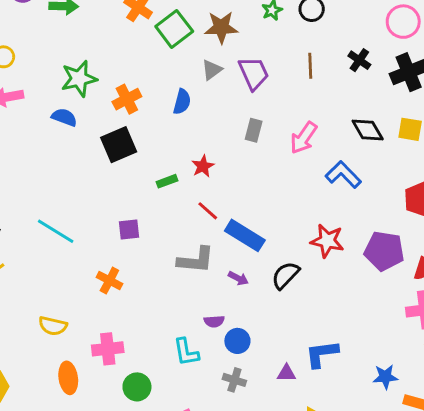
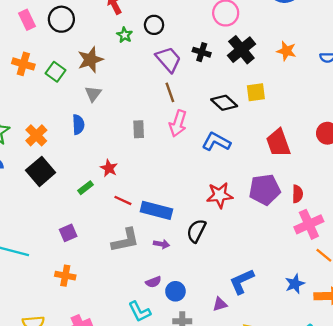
green square: (174, 29) -> (55, 72), size x0.7
brown line: (310, 66) -> (170, 92), moved
purple trapezoid: (254, 73) -> (168, 59), moved

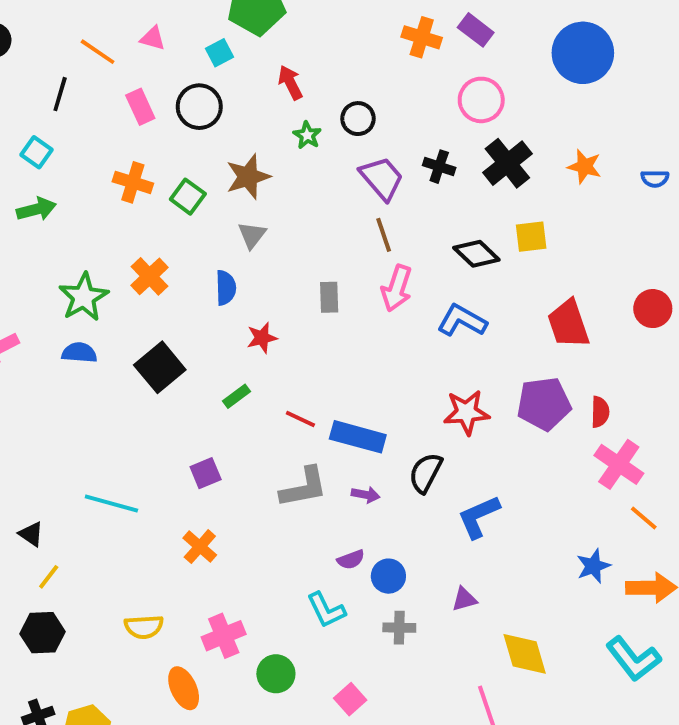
orange cross: (36, 135) -> (150, 276), moved
red star: (109, 168) -> (262, 338), moved, turned 30
pink cross: (309, 224) -> (619, 464), turned -32
orange cross: (65, 276) -> (200, 547), turned 30
blue L-shape: (242, 281) -> (479, 517), moved

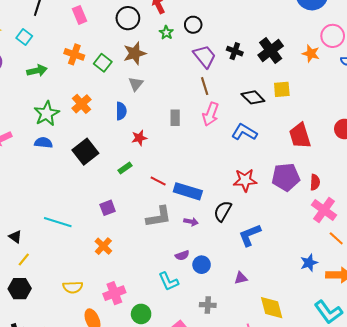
pink circle: (481, 100) -> (333, 36), moved
black circle: (199, 107) -> (128, 18), moved
green arrow: (36, 209) -> (37, 71), moved
gray cross: (399, 628) -> (208, 305), moved

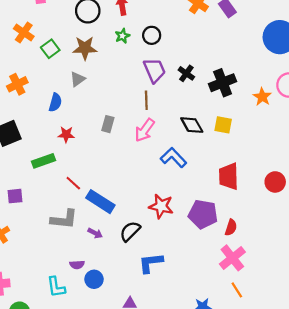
green rectangle: (125, 168) -> (43, 161), size x1.5

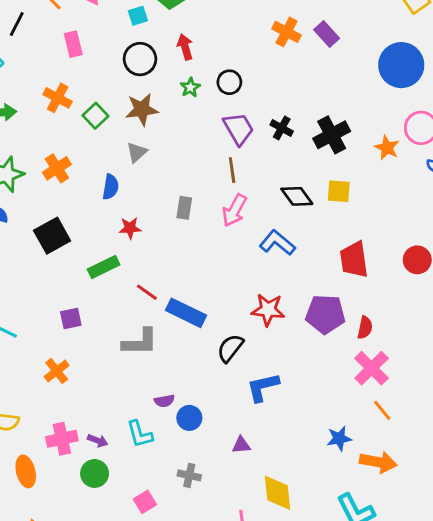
purple arrow: (95, 233) -> (98, 441), moved

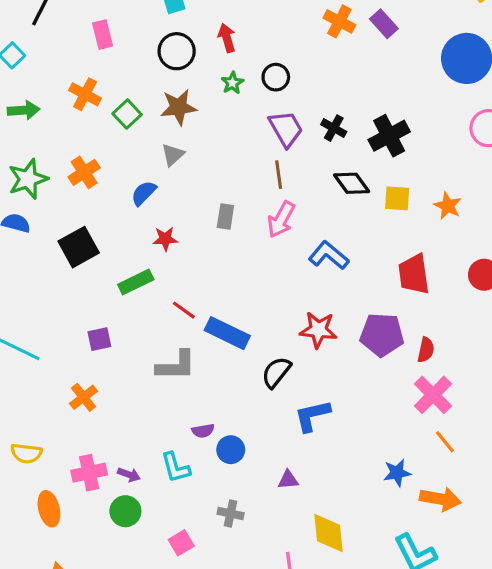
orange star: (387, 148) -> (448, 206), moved
blue semicircle: (111, 187) -> (144, 193), turned -145
black diamond: (297, 196) -> (352, 183), moved

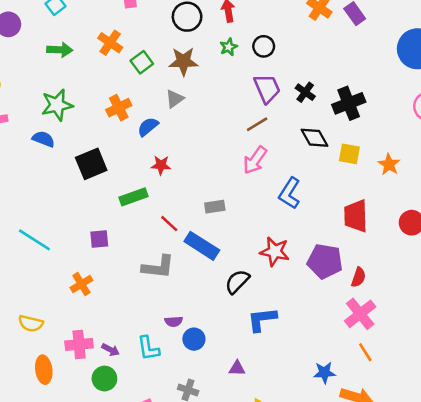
orange cross: (84, 172) -> (119, 108), moved
brown line: (279, 175) -> (257, 124), turned 60
gray rectangle: (225, 216) -> (215, 207), moved, turned 66
blue L-shape: (329, 255) -> (290, 193), turned -104

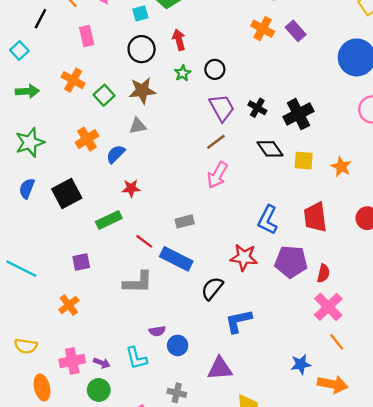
gray triangle: (175, 99) -> (138, 126), turned 30
blue semicircle: (44, 139) -> (27, 188), moved, turned -84
blue L-shape: (290, 193) -> (268, 220), moved
purple triangle: (237, 368) -> (220, 368), size x1.6

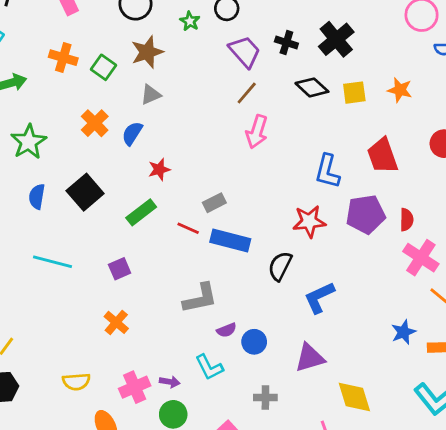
gray rectangle: (185, 221) -> (214, 203), moved
cyan line: (21, 269) -> (52, 262), moved
gray L-shape: (138, 282) -> (200, 298), moved

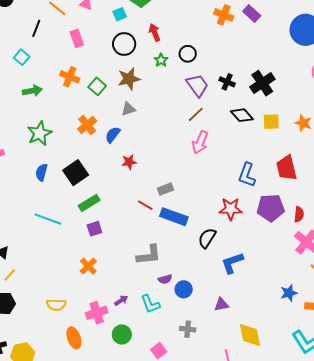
green rectangle: (141, 212) -> (89, 203), moved
purple triangle: (310, 358) -> (221, 304), size x0.7
purple arrow: (170, 382) -> (121, 300), moved, turned -48

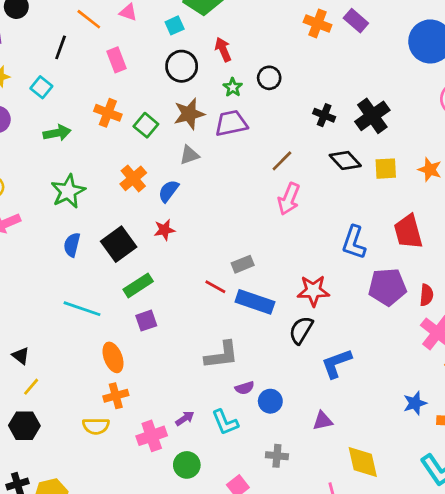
purple trapezoid: (197, 85) -> (231, 123), moved, turned -65
red star: (129, 162) -> (164, 230), moved
red star: (231, 209) -> (313, 291), moved
orange cross: (88, 266) -> (116, 396), moved, turned 30
orange ellipse: (74, 338) -> (113, 357), moved

